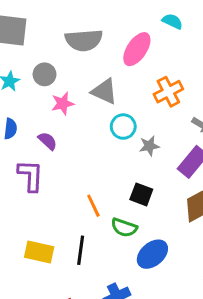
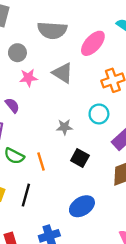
cyan circle: (123, 127) -> (99, 114), moved
gray star: (149, 146) -> (64, 127), moved
green semicircle: (124, 228) -> (14, 156), moved

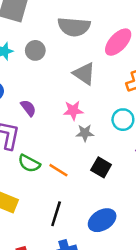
pink star: (28, 78) -> (73, 110), moved
orange line: (41, 161) -> (58, 170), turned -42
black line: (26, 195) -> (56, 214), moved

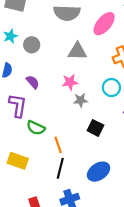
gray circle: (35, 50) -> (32, 45), moved
gray triangle: (84, 74) -> (77, 51), turned -30
orange line: (58, 170) -> (58, 145), moved, turned 42

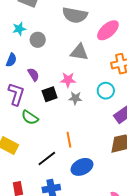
black square: (95, 128) -> (50, 94), moved, turned 35
orange line: (58, 145) -> (69, 140), moved
black line: (60, 168) -> (47, 159), turned 30

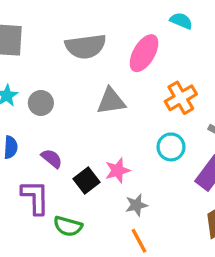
pink star: (68, 80) -> (118, 171), moved
gray star: (75, 98) -> (136, 205), moved

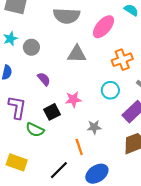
purple semicircle: (52, 158) -> (44, 79), moved
black square: (86, 181) -> (52, 112), moved
gray star: (136, 205) -> (94, 127), moved

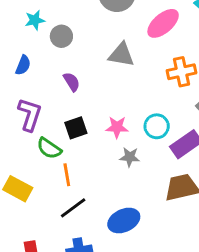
cyan circle: (110, 90) -> (157, 126), moved
pink star: (73, 99) -> (117, 127), moved
orange line: (79, 147) -> (67, 175), moved

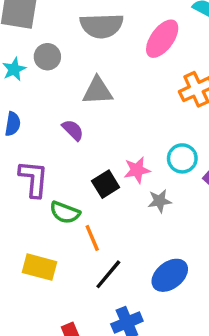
gray circle: (61, 36) -> (47, 57), moved
gray triangle: (121, 55) -> (97, 91), moved
black square: (76, 128) -> (106, 184), moved

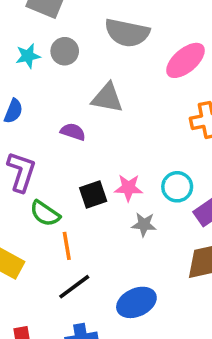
purple semicircle: (73, 130) -> (73, 132), turned -40

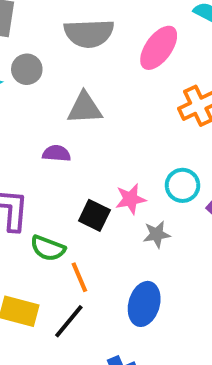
black square: (93, 194) -> (94, 215), turned -32
black line: (74, 287) -> (69, 321), moved
blue ellipse: (136, 302) -> (144, 304), moved, turned -36

